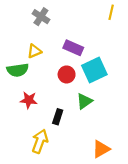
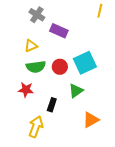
purple rectangle: (73, 48) -> (59, 31), moved
green semicircle: (18, 70) -> (36, 67), moved
orange triangle: (101, 149) -> (91, 120), moved

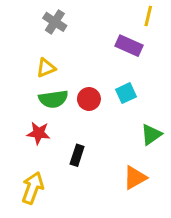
purple rectangle: (59, 31) -> (129, 46), moved
cyan square: (85, 63) -> (126, 93), size x0.6
green triangle: (76, 91) -> (151, 135), moved
yellow arrow: (36, 127) -> (33, 188), moved

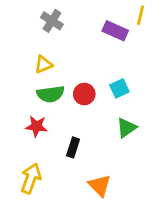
purple rectangle: (129, 46) -> (115, 31), moved
green triangle: (151, 135) -> (126, 128), moved
orange triangle: (135, 178) -> (100, 185), moved, turned -45

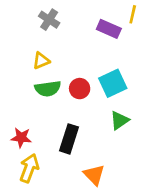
cyan square: (119, 88) -> (113, 83), size x1.5
red star: (36, 126) -> (21, 138), moved
black rectangle: (73, 147) -> (69, 139), size x1.5

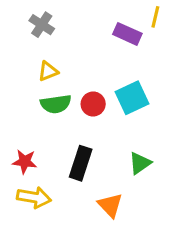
gray cross: (49, 20) -> (42, 25), moved
green triangle: (119, 120) -> (140, 163), moved
yellow arrow: (29, 168) -> (34, 197), turned 80

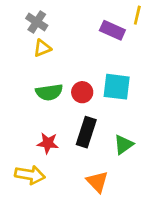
yellow triangle: (48, 71) -> (42, 48), moved
cyan square: (132, 98) -> (117, 87), turned 32
red star: (25, 162) -> (48, 143), moved
black rectangle: (81, 163) -> (86, 132), moved

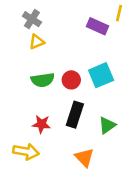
cyan square: (117, 87) -> (101, 75), turned -30

